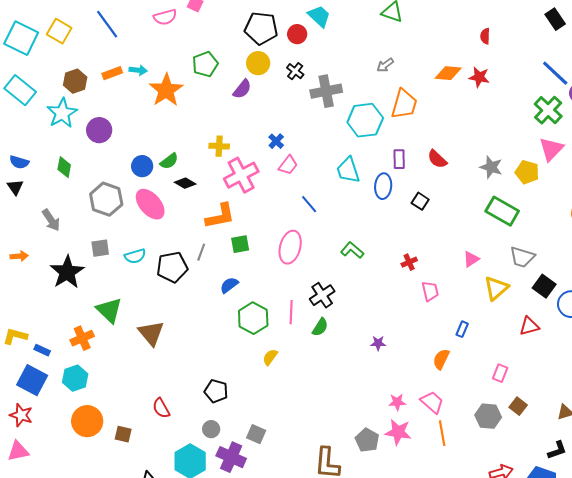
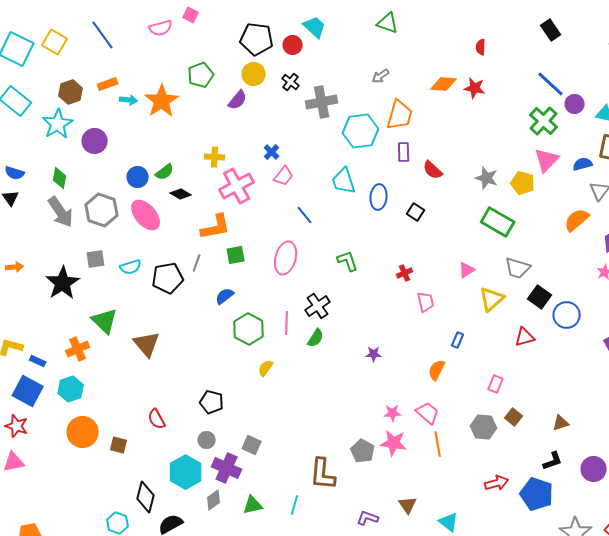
cyan arrow: (138, 70) -> (129, 100), moved
purple rectangle: (399, 159) -> (404, 152), moved
gray arrow: (51, 220) -> (61, 212), moved, size x1.4
green L-shape: (352, 250) -> (348, 261), turned 30

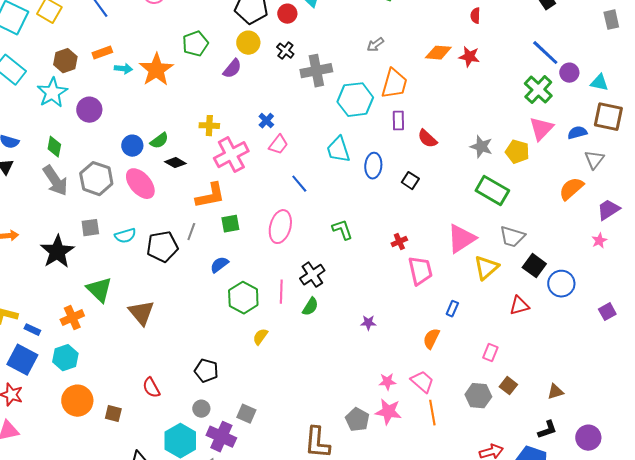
pink triangle: (467, 270) -> (461, 239), size x1.8
pink trapezoid: (426, 302) -> (420, 271), size x1.4

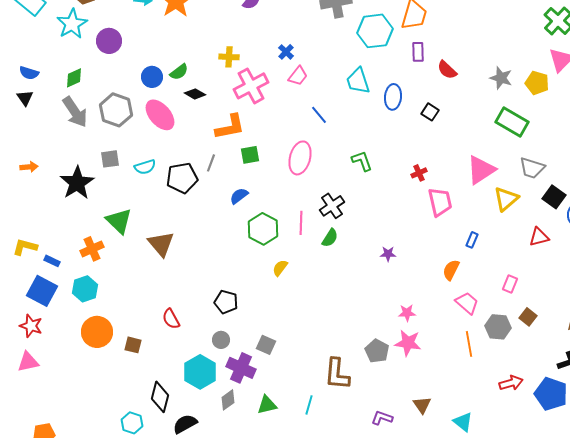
green diamond: (54, 147) -> (74, 78), turned 55
pink trapezoid: (422, 382) -> (467, 303), moved
orange line: (432, 413) -> (469, 344), moved

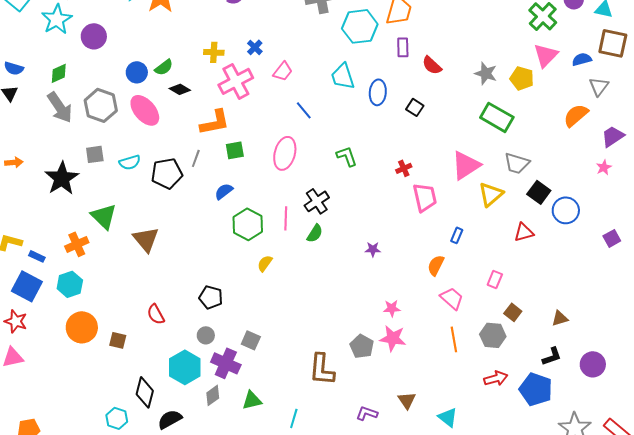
blue cross: (286, 52) -> (255, 47), moved
gray hexagon: (498, 327) -> (493, 335), moved
cyan line: (309, 405) -> (294, 418), moved

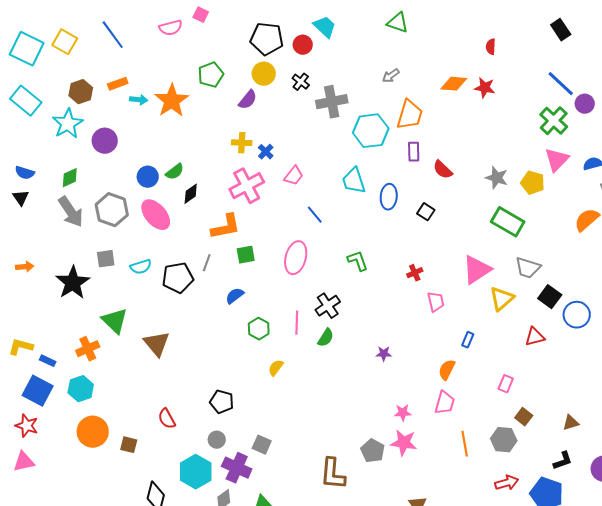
yellow cross: (214, 52) -> (242, 143), moved
black diamond: (180, 89) -> (191, 194), turned -65
pink trapezoid: (425, 197) -> (436, 302), size x0.7
green hexagon: (248, 224) -> (259, 329), size x0.7
pink trapezoid: (452, 298) -> (445, 403), moved, turned 65

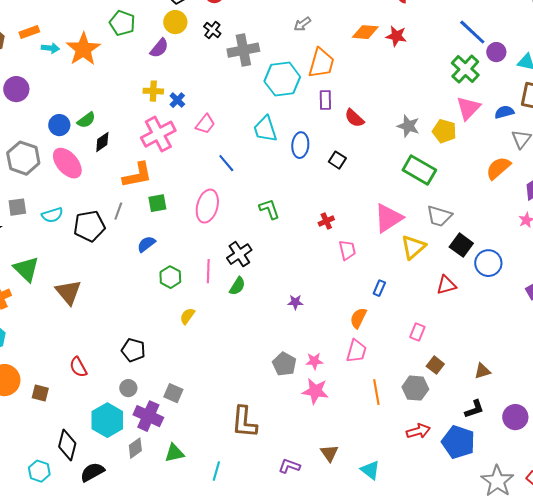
green pentagon: (211, 75) -> (122, 23), turned -30
gray pentagon: (373, 451) -> (284, 364), moved

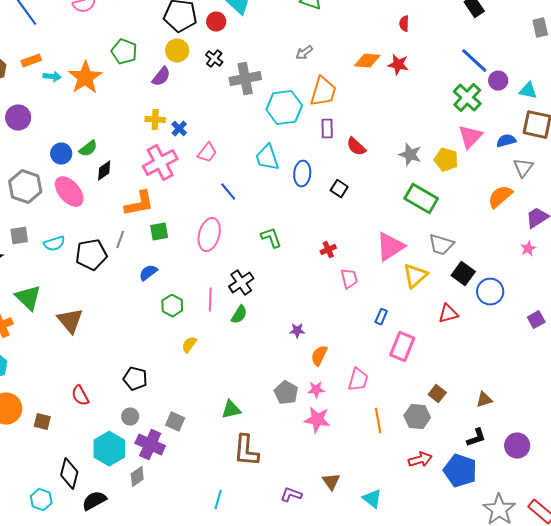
orange semicircle: (358, 318) -> (319, 356), moved
pink rectangle: (417, 332) -> (402, 347), moved, size x1.6
green triangle: (174, 453) -> (231, 410), moved

